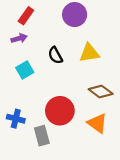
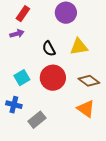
cyan square: (25, 70) -> (22, 78), moved
red circle: (60, 111) -> (53, 78), moved
gray rectangle: (42, 136) -> (37, 120), turned 66

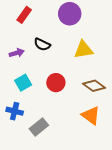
purple arrow: (17, 34) -> (17, 53), moved
black semicircle: (49, 49) -> (42, 44), moved, turned -35
red circle: (53, 78) -> (56, 83), size x0.7

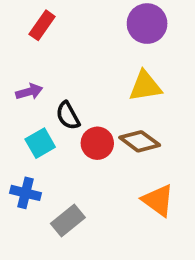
purple circle: (70, 14) -> (147, 24), moved
black semicircle: (42, 44) -> (68, 116), moved, turned 35
brown diamond: (94, 86) -> (140, 141), moved

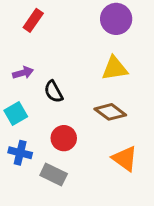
cyan square: (40, 143) -> (16, 113), moved
red circle: (97, 143) -> (64, 138), moved
gray rectangle: (68, 221) -> (54, 175), turned 65

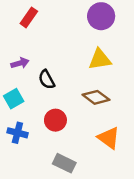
gray rectangle: (54, 175) -> (64, 163), moved

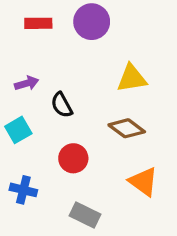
purple circle: (101, 16) -> (92, 22), moved
red rectangle: (29, 17) -> (38, 23), turned 54
blue cross: (17, 133) -> (23, 190), moved

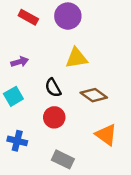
red rectangle: (38, 23) -> (28, 17), turned 30
yellow triangle: (132, 78) -> (76, 58), moved
black semicircle: (62, 105) -> (53, 88), moved

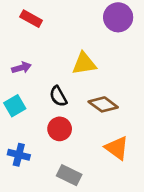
purple circle: (68, 16) -> (118, 17), moved

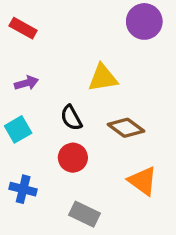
red rectangle: (31, 19) -> (23, 28), moved

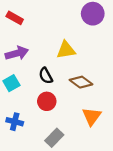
purple arrow: (26, 83) -> (17, 53), size x1.5
orange triangle: (143, 181) -> (92, 116), turned 30
gray rectangle: (84, 214) -> (54, 138), turned -72

